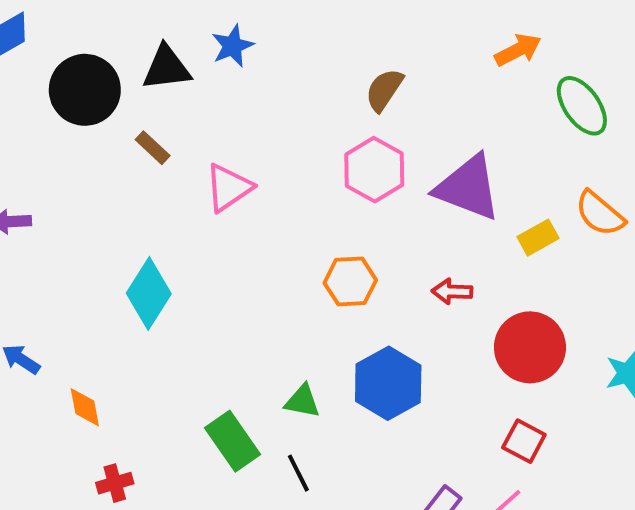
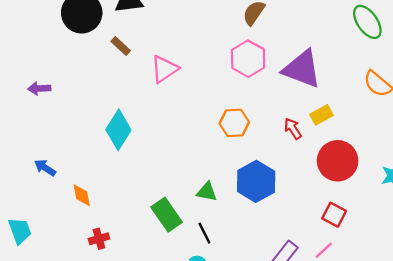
yellow rectangle: (538, 238) -> (321, 115), moved
red arrow: (452, 291) -> (293, 129), turned 55

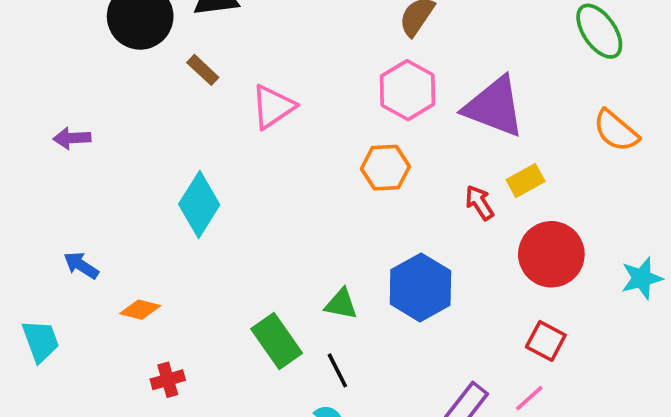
orange hexagon: (234, 123) -> (385, 168), moved
orange diamond: (82, 195) -> (140, 310), turned -65
cyan trapezoid: (20, 231) -> (41, 341), moved

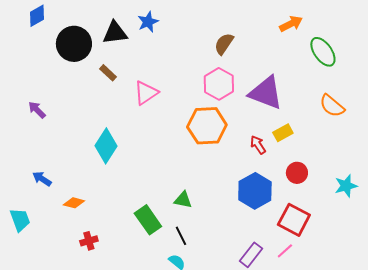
purple arrow: (72, 138) -> (37, 110), turned 48
orange hexagon: (385, 168) -> (207, 126), size x1.5
red circle: (551, 254) -> (297, 173), size x0.6
blue hexagon: (420, 287) -> (255, 191), moved
red square: (546, 341) -> (294, 220), size x1.5

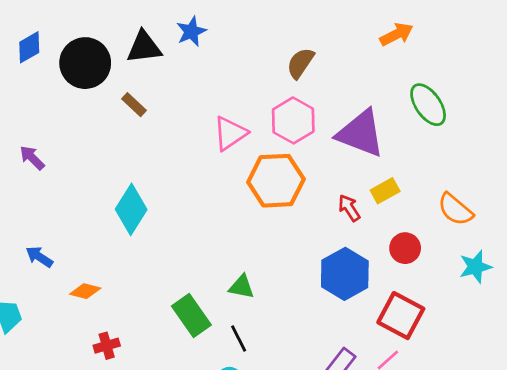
blue diamond: (37, 16) -> (29, 47), moved
green ellipse: (323, 52) -> (428, 105), moved
pink triangle: (146, 93) -> (230, 133), moved
orange semicircle: (332, 106) -> (455, 209), moved

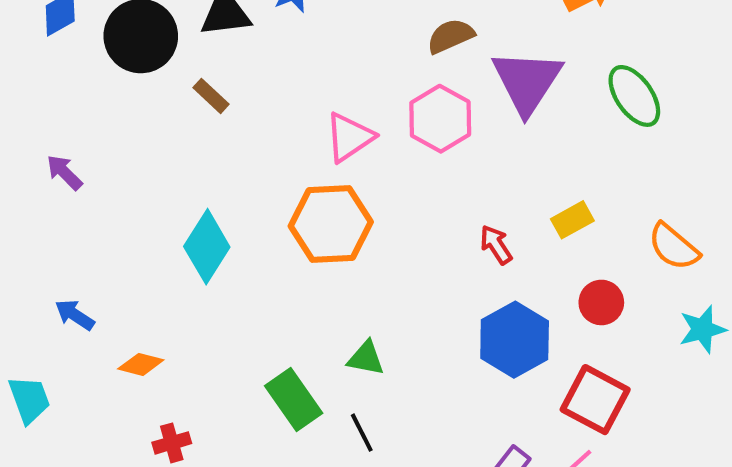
brown semicircle: (300, 63) -> (451, 36), turned 32
purple triangle: (361, 133) -> (527, 82), moved, turned 42
orange hexagon: (276, 181) -> (331, 224), moved
red arrow: (349, 208) -> (496, 245), moved

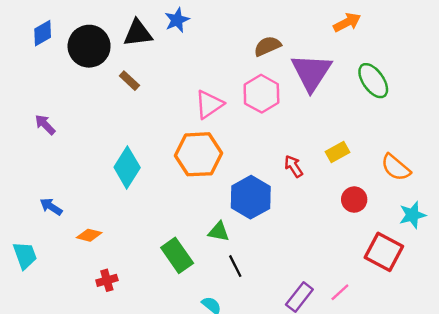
blue hexagon: (515, 340) -> (251, 197), moved
red square: (595, 400) -> (384, 252), moved
black line: (362, 433) -> (235, 266), moved

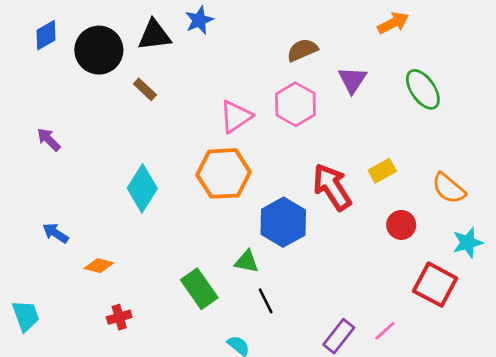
purple triangle: (311, 72) -> (352, 80), size x0.6
red arrow: (294, 166) -> (332, 187), size x1.8
cyan trapezoid: (25, 255) -> (26, 316), moved

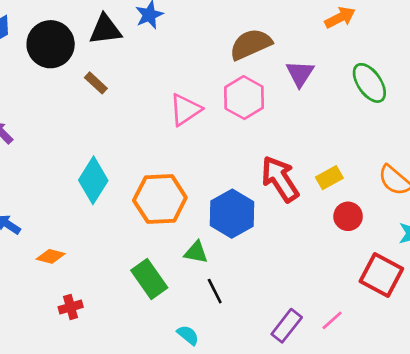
brown semicircle: (302, 50) -> (251, 44), size x1.4
yellow rectangle: (382, 171) -> (329, 178), moved
orange hexagon: (224, 173) -> (160, 199), moved

